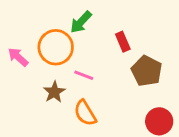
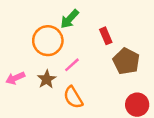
pink arrow: (18, 57) -> (15, 78), moved, turned -66
pink line: (84, 75) -> (72, 65), turned -63

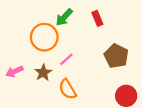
red rectangle: (106, 36) -> (97, 18), moved

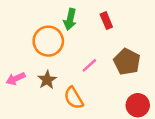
green arrow: (64, 17) -> (70, 19), turned -30
pink line: (66, 59) -> (89, 65), moved

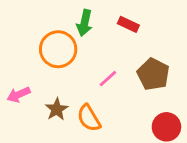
red rectangle: (106, 21) -> (128, 24), turned -42
brown star: (47, 80) -> (57, 109), moved

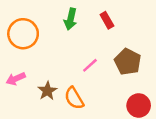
red rectangle: (128, 24) -> (107, 20), turned 35
orange circle: (58, 49) -> (23, 34), moved

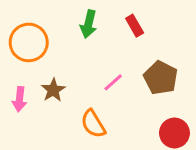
pink arrow: (16, 79) -> (19, 99), turned -60
brown star: (47, 91) -> (53, 90), moved

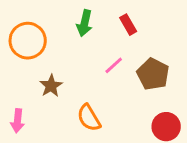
pink line: (113, 82) -> (114, 65), moved
pink arrow: (19, 99) -> (17, 121), moved

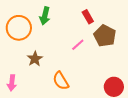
green arrow: (85, 23) -> (45, 16), moved
brown pentagon: (153, 74) -> (105, 36), moved

